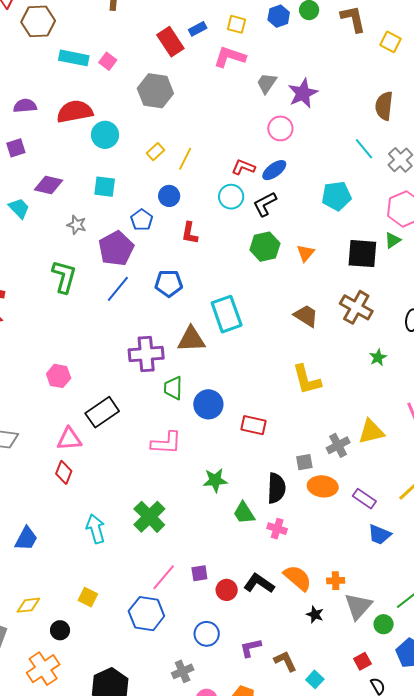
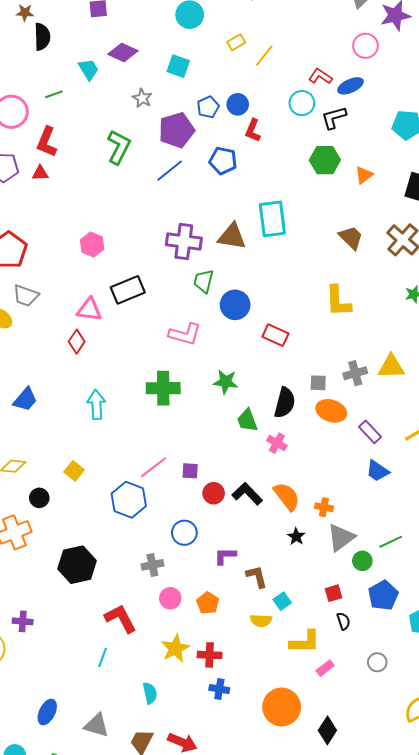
blue circle: (169, 196) -> (238, 104), moved
blue pentagon: (169, 283) -> (223, 161), moved
green cross: (149, 517) -> (163, 388), moved, turned 32

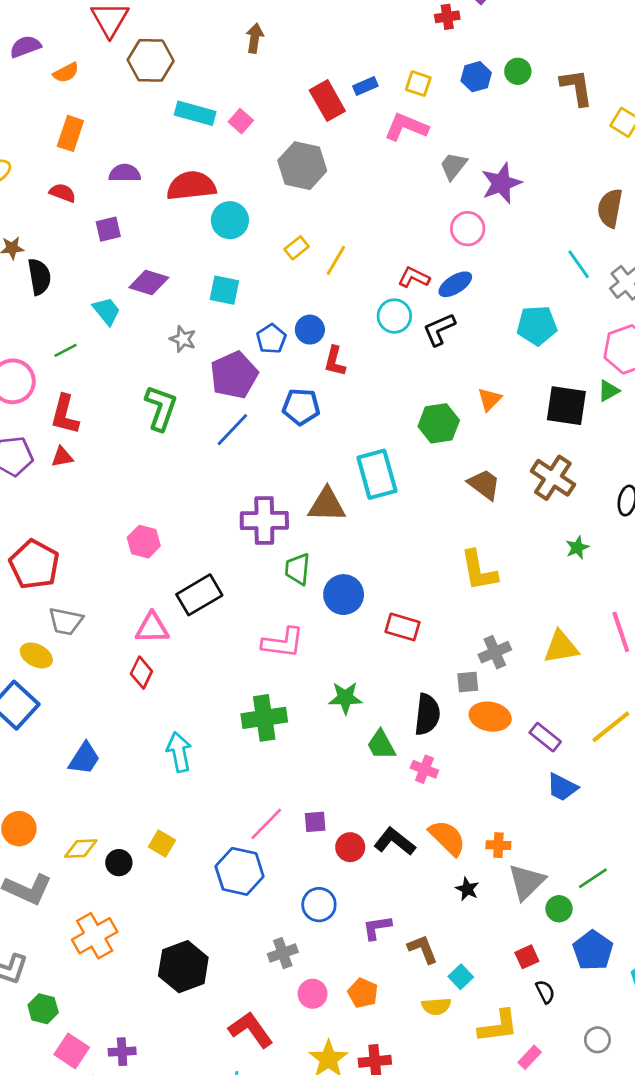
green hexagon: (325, 160) -> (439, 423), moved
gray cross: (355, 373) -> (495, 652), moved
black circle: (39, 498) -> (119, 863), moved

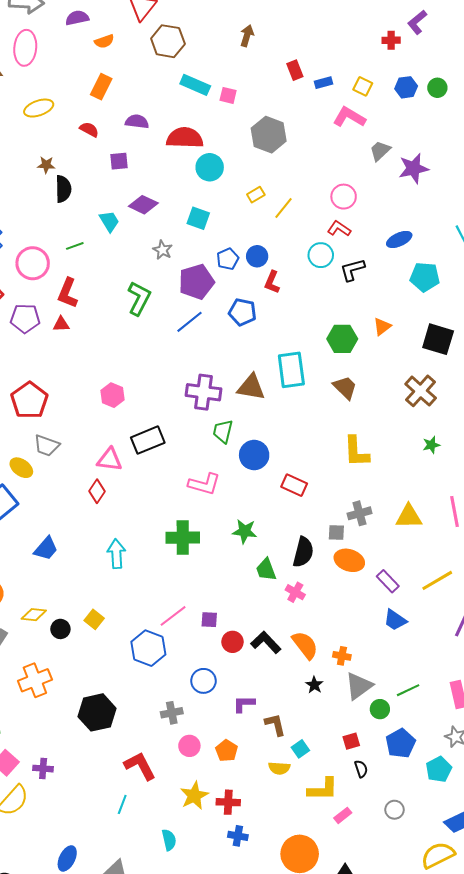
red rectangle: (327, 101) -> (295, 70), moved, size x0.7
pink square: (241, 121) -> (228, 95), turned -36
pink circle: (468, 229) -> (344, 197), moved
blue ellipse: (455, 284) -> (399, 239), moved
brown trapezoid: (484, 484) -> (345, 387), moved

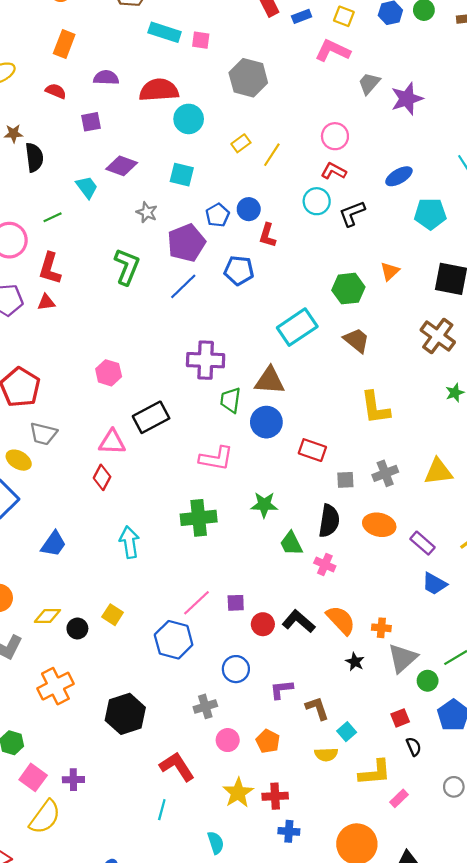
cyan rectangle: (291, 370) -> (297, 327), turned 69
brown triangle: (251, 387) -> (270, 381), moved
gray square: (336, 532) -> (345, 480), moved

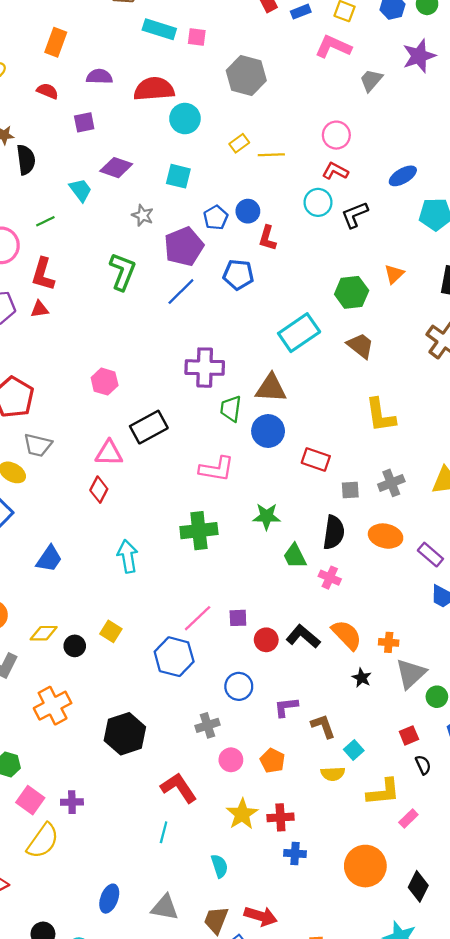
purple star: (407, 99) -> (419, 56), moved
yellow line: (272, 155) -> (271, 155), turned 55

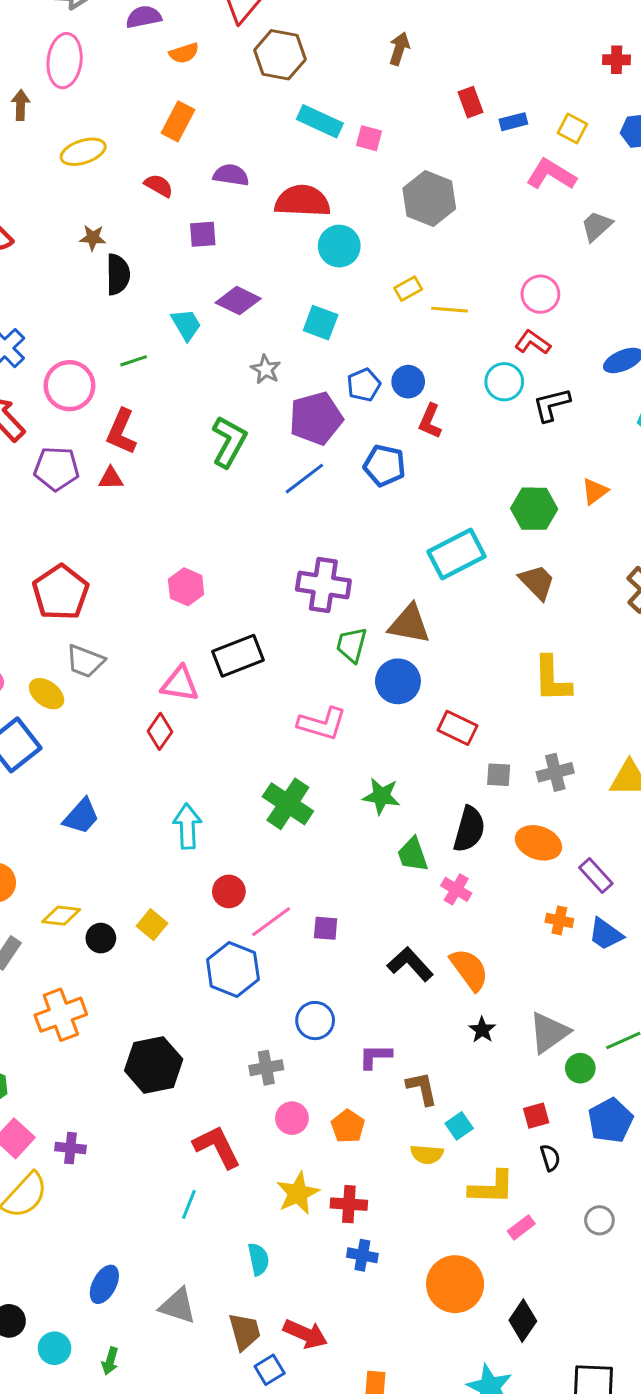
green cross: (199, 531) -> (288, 804), turned 33
red circle: (266, 640) -> (229, 891), moved
orange cross: (389, 642) -> (559, 920), moved
brown trapezoid: (216, 920) -> (245, 1332), turned 136

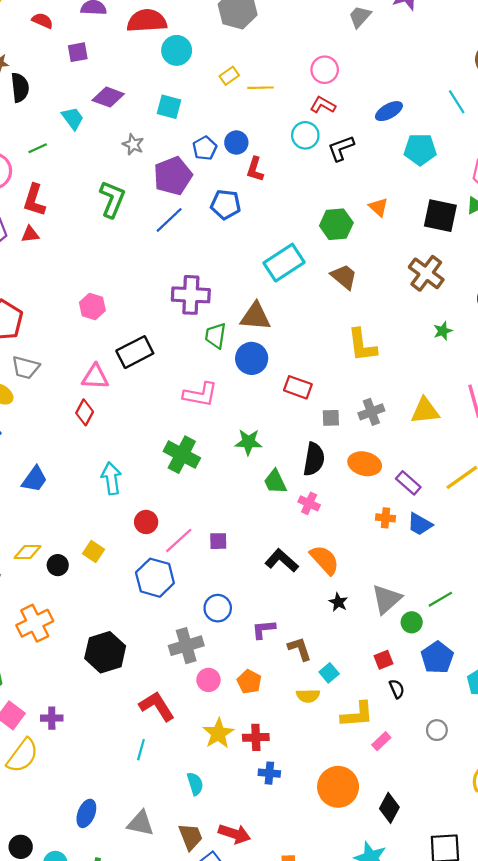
orange triangle: (595, 491) -> (379, 207), turned -35
gray cross: (266, 1068) -> (186, 646), size x1.4

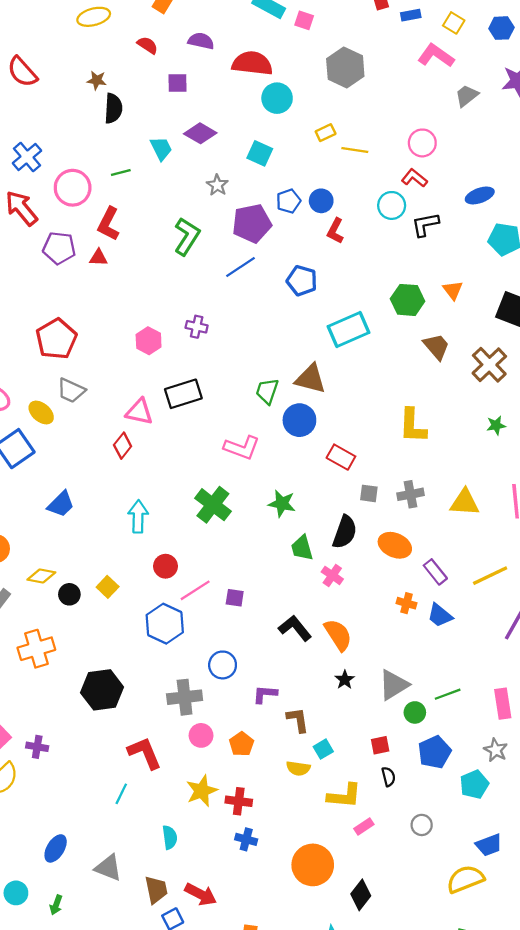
blue pentagon: (226, 204) -> (302, 281), moved
brown trapezoid: (344, 277) -> (436, 347), moved
purple cross: (191, 295) -> (197, 327), moved, size x0.6

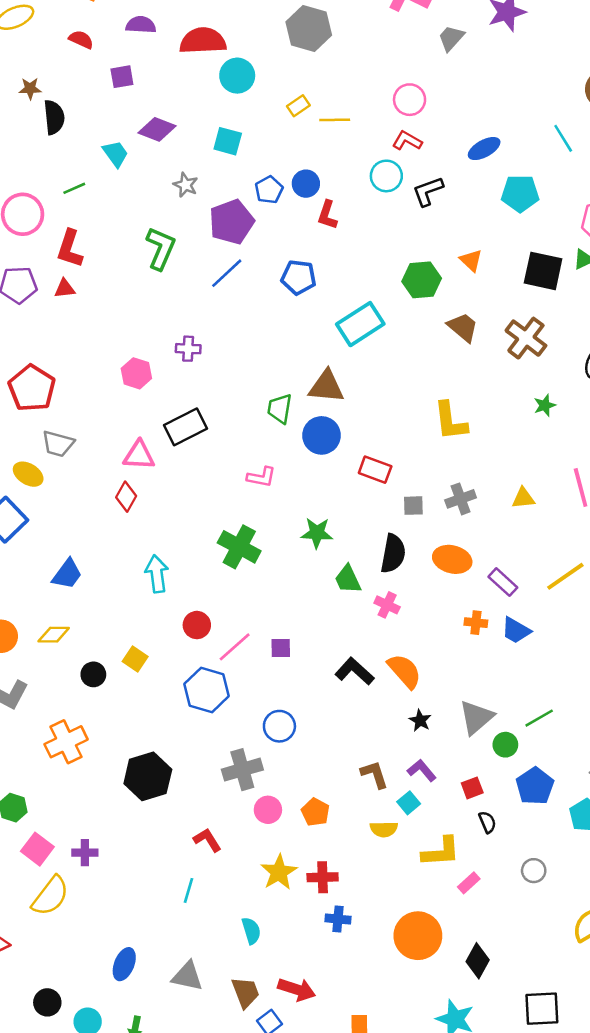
pink L-shape: (242, 448) -> (261, 477), size x0.7
yellow triangle: (465, 502) -> (523, 498), size x0.7
yellow diamond: (41, 576) -> (54, 635), moved
purple L-shape: (265, 694) -> (422, 770), moved, turned 55
red L-shape: (145, 753) -> (207, 840), size x0.7

